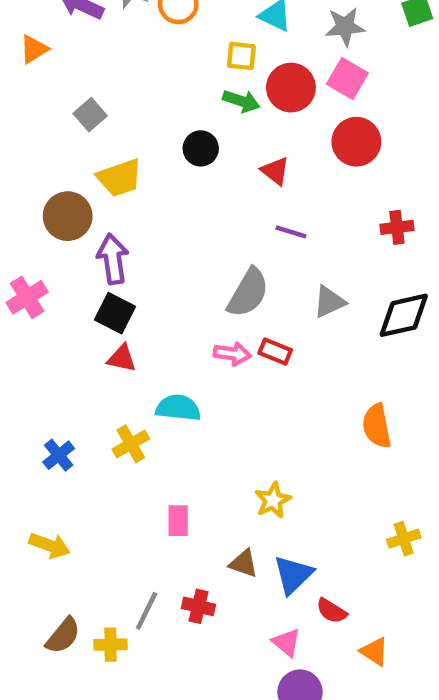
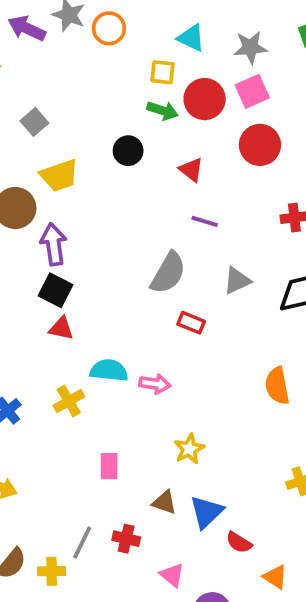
pink square: (347, 79) -> (252, 91), turned 36
pink arrow: (232, 354) -> (155, 384), moved
pink triangle: (286, 642) -> (172, 575), moved

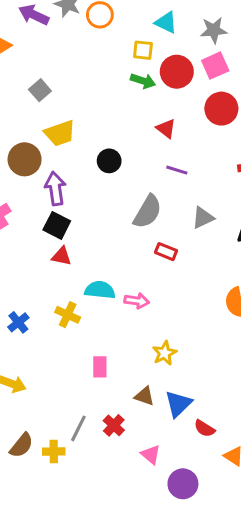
black circle: (128, 151) -> (109, 161), moved
yellow cross: (69, 401) -> (68, 315), turned -35
red cross: (126, 539) -> (114, 425), turned 30

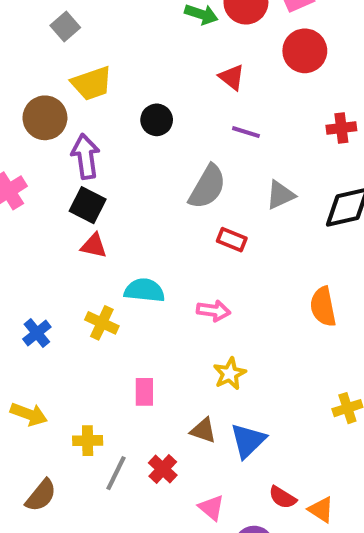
pink arrow: (137, 301) -> (213, 311), moved
red semicircle: (204, 428) -> (282, 497), moved
yellow cross: (54, 452) -> (88, 441), moved

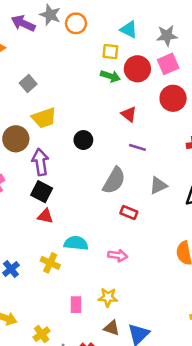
yellow star: (230, 374) -> (108, 297), moved, turned 30
yellow cross: (88, 441) -> (42, 334), turned -35

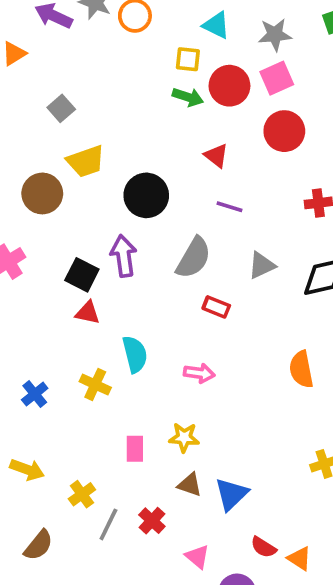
black circle: (83, 140) -> (146, 195), size x1.5
purple arrow: (40, 162) -> (124, 256), moved
cyan semicircle: (76, 243) -> (135, 354), turned 70

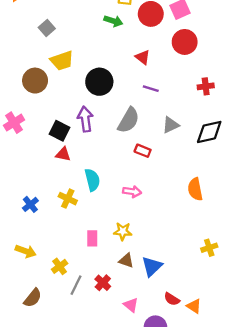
green arrow: (188, 97) -> (113, 21), moved

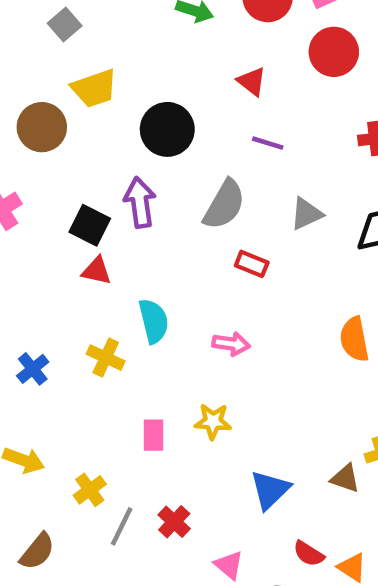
brown triangle: (126, 261) -> (345, 478), moved

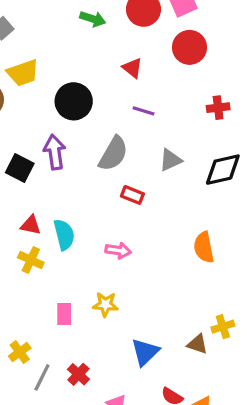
red triangle: (97, 271) -> (31, 225), moved

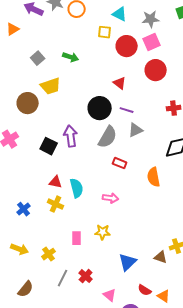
green arrow: (93, 19) -> (71, 57), moved
black circle: (74, 101) -> (100, 108), moved
gray triangle: (170, 160) -> (136, 130), moved
orange semicircle: (204, 247) -> (154, 177), moved
yellow cross: (20, 352) -> (49, 254), moved

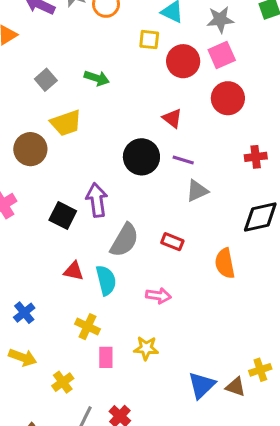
gray semicircle: (108, 137) -> (125, 240), moved
yellow cross: (56, 204) -> (87, 327), moved
yellow arrow: (20, 249) -> (23, 357), moved
blue triangle: (128, 262) -> (202, 385), moved

